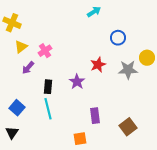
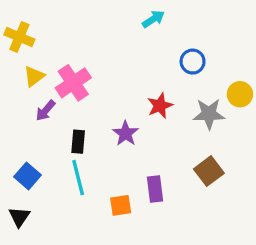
pink cross: (45, 51) -> (73, 83), size x1.5
brown square: (128, 127) -> (209, 171), moved
orange square: (80, 139) -> (121, 205), moved

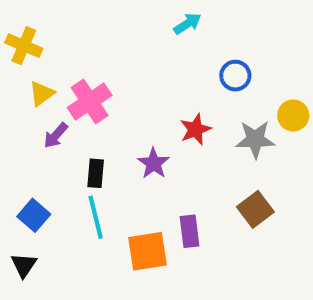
orange square: (121, 205) -> (148, 251), size x1.5

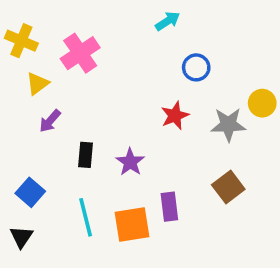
blue circle: (235, 76) -> (196, 67), moved
pink cross: (90, 101) -> (80, 53), moved
purple star: (154, 163) -> (130, 162), moved
cyan line: (96, 217) -> (86, 217), moved

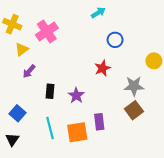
gray star: (228, 125) -> (134, 86), moved

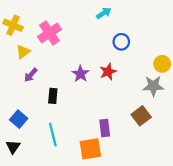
gray star: (134, 86) -> (153, 86), moved
purple star: (76, 95) -> (80, 74), moved
orange square: (77, 132) -> (90, 149), moved

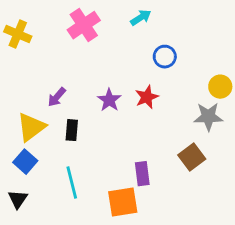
pink cross: (50, 33) -> (84, 25), moved
yellow triangle: (23, 52) -> (31, 127), moved, size x1.5
purple arrow: (31, 75) -> (57, 97), moved

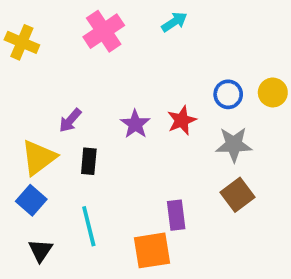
blue circle: (165, 57) -> (228, 94), moved
yellow circle: (220, 87) -> (273, 92), moved
gray star: (208, 117) -> (234, 145), moved
black triangle: (18, 199) -> (41, 250), moved

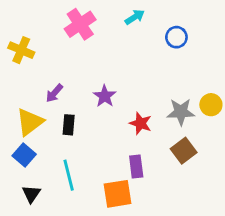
yellow cross: (22, 42) -> (21, 50), moved
yellow circle: (273, 92) -> (211, 105), moved
blue circle: (228, 94) -> (176, 37), moved
red star: (182, 120) -> (141, 123), moved, turned -30

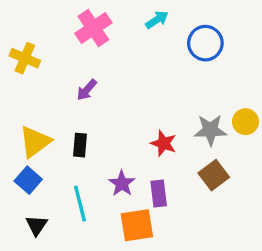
blue circle: (176, 37) -> (205, 43), size x1.4
purple arrow: (54, 93) -> (87, 90), moved
purple star: (105, 96) -> (122, 183), moved

